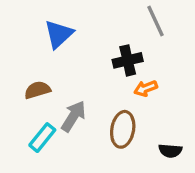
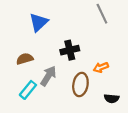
black cross: (128, 60) -> (70, 50), moved
orange arrow: (146, 88) -> (101, 67), moved

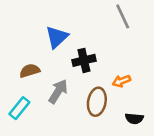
blue triangle: (39, 22) -> (57, 37), moved
cyan rectangle: (28, 90) -> (19, 108), moved

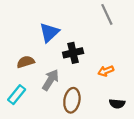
brown ellipse: (97, 102) -> (72, 100), moved

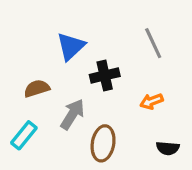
gray line: (107, 14) -> (153, 43), moved

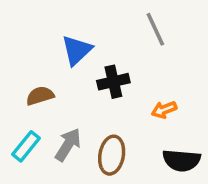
gray line: (153, 43) -> (155, 29), moved
gray arrow: (72, 114) -> (68, 145), moved
black semicircle: (168, 148) -> (182, 160), size x1.5

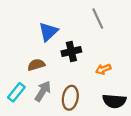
brown semicircle: (40, 96) -> (36, 65), moved

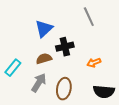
brown semicircle: (36, 65) -> (44, 59), moved
cyan rectangle: (16, 92) -> (13, 68), moved

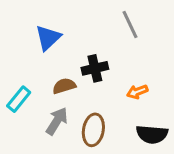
blue triangle: (44, 29) -> (48, 38), moved

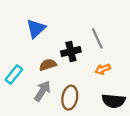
gray line: (130, 24) -> (97, 38), moved

